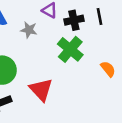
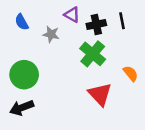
red triangle: (41, 90) -> (100, 94), moved

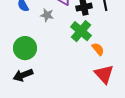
orange semicircle: (131, 73) -> (98, 49), moved
red triangle: (100, 94) -> (104, 74), moved

